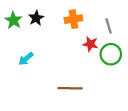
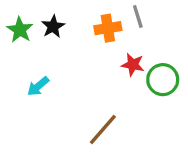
gray line: (109, 26) -> (138, 17), moved
brown line: (70, 88) -> (103, 129), turned -50

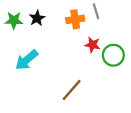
green star: (20, 30) -> (14, 20), turned -30
cyan arrow: (38, 86) -> (27, 60), size x1.5

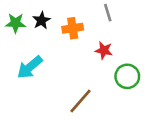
orange cross: (75, 19) -> (73, 28), moved
green circle: (113, 55) -> (127, 76), moved

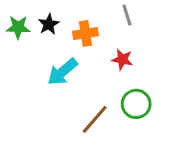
cyan arrow: (30, 67) -> (63, 72), moved
green circle: (127, 76) -> (136, 104), moved

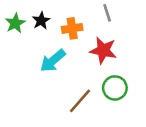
green star: (18, 27) -> (15, 23), turned -30
red star: (122, 59) -> (103, 50), size x1.5

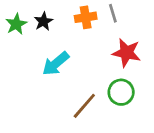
orange cross: (72, 28) -> (86, 17), moved
red star: (103, 50) -> (126, 53), moved

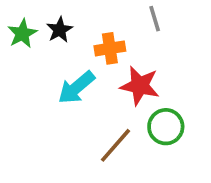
orange cross: (86, 17) -> (110, 48), moved
red star: (126, 53) -> (140, 86), moved

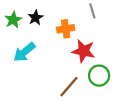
cyan arrow: (76, 88) -> (24, 52), moved

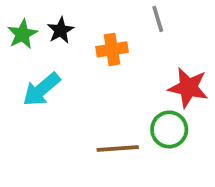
red star: (83, 51) -> (188, 88), moved
brown line: (69, 87) -> (118, 149), turned 45

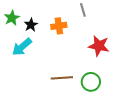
black star: (61, 30) -> (31, 25), moved
green circle: (169, 129) -> (91, 82), moved

